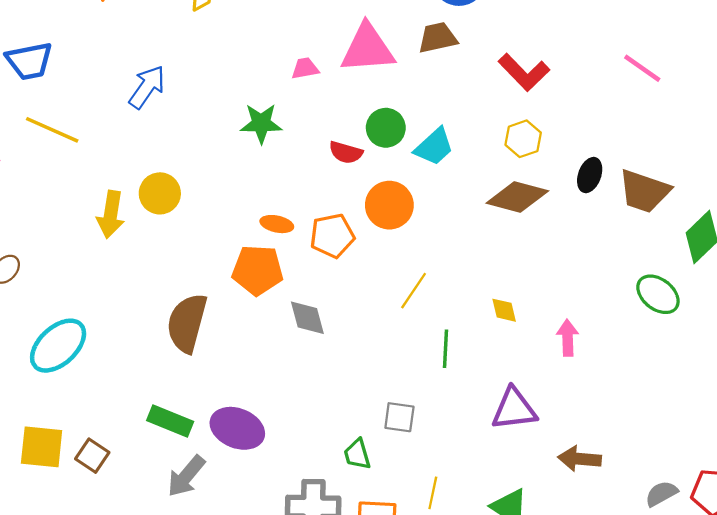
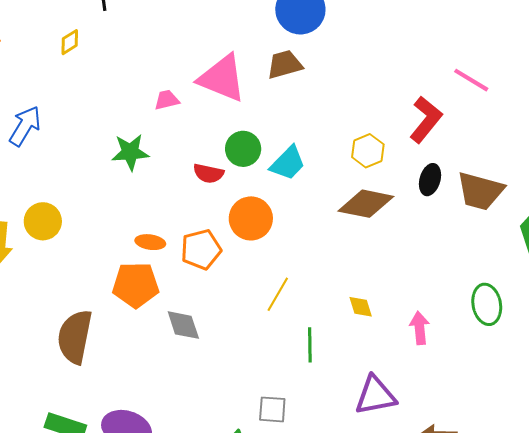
pink triangle: (368, 48) -> (222, 78), turned 30
red L-shape: (524, 72) -> (426, 120), moved, turned -93
green ellipse: (658, 294) -> (487, 304), moved, turned 45

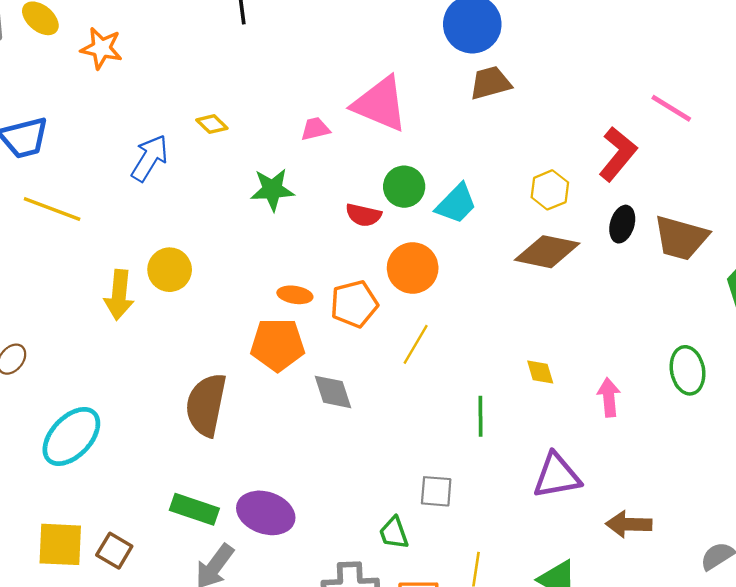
yellow diamond: (70, 42) -> (212, 124), moved, turned 76
brown trapezoid: (285, 64) -> (490, 83), moved
yellow line: (278, 294) -> (416, 344), moved

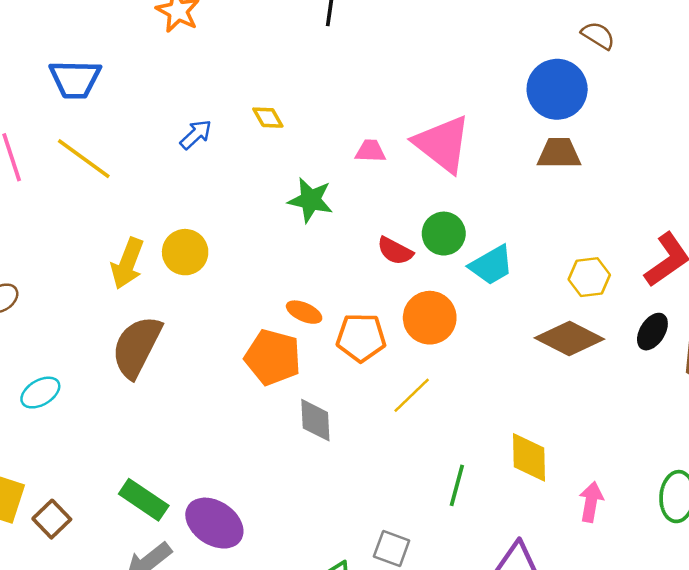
blue arrow: (150, 158) -> (196, 134), size x0.7
yellow diamond: (540, 372) -> (529, 457), size x1.6
brown semicircle: (206, 405) -> (137, 347), moved
cyan ellipse: (71, 436) -> (40, 393), size x0.6

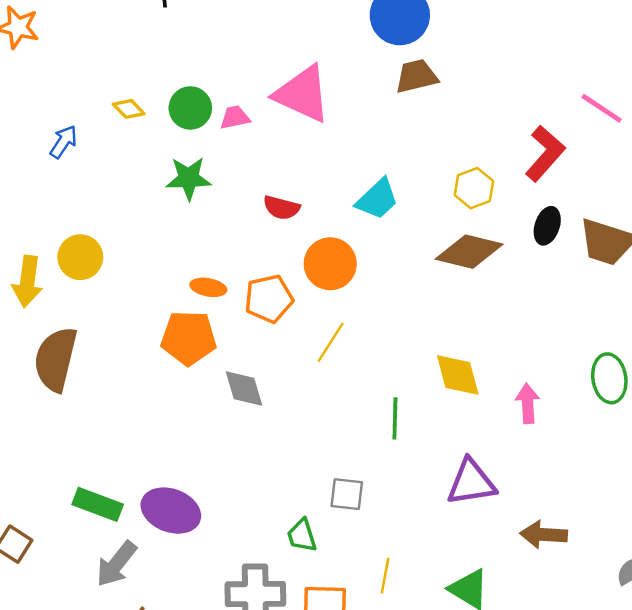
green circle: (444, 234) -> (190, 108), moved

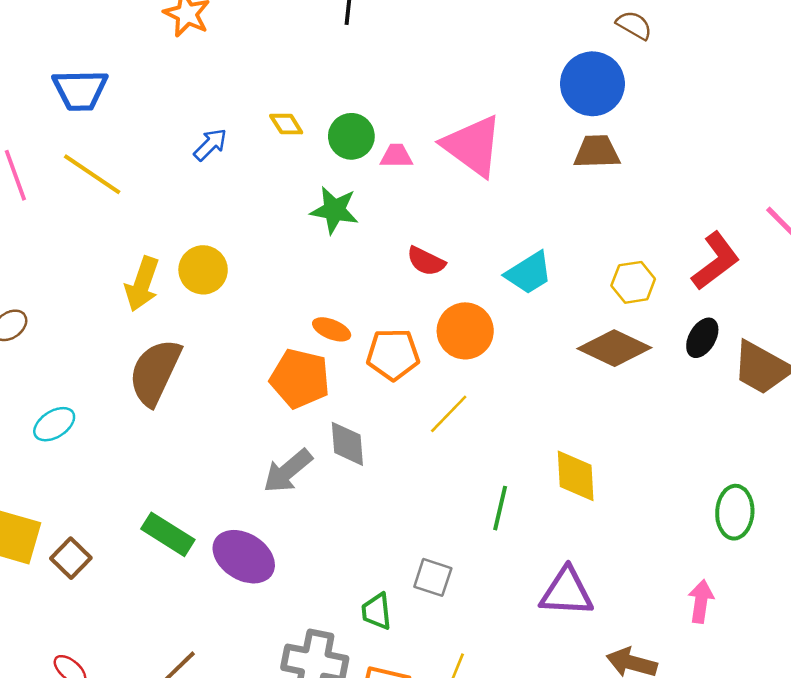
pink arrow: (528, 403) -> (701, 601), moved
gray arrow: (116, 564) -> (288, 471), moved

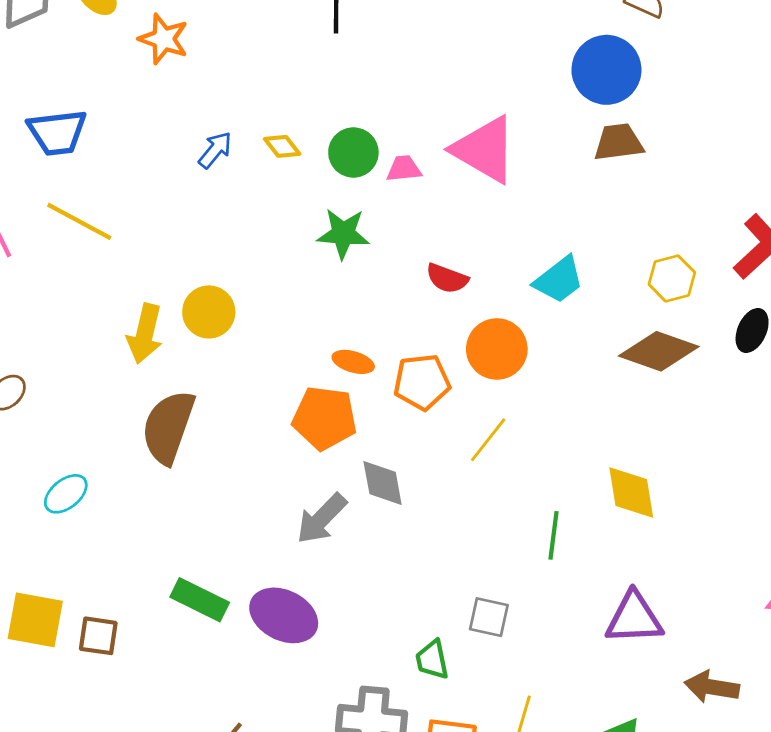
blue arrow: (210, 145) -> (215, 150), moved
brown square: (71, 558) -> (98, 636), turned -30

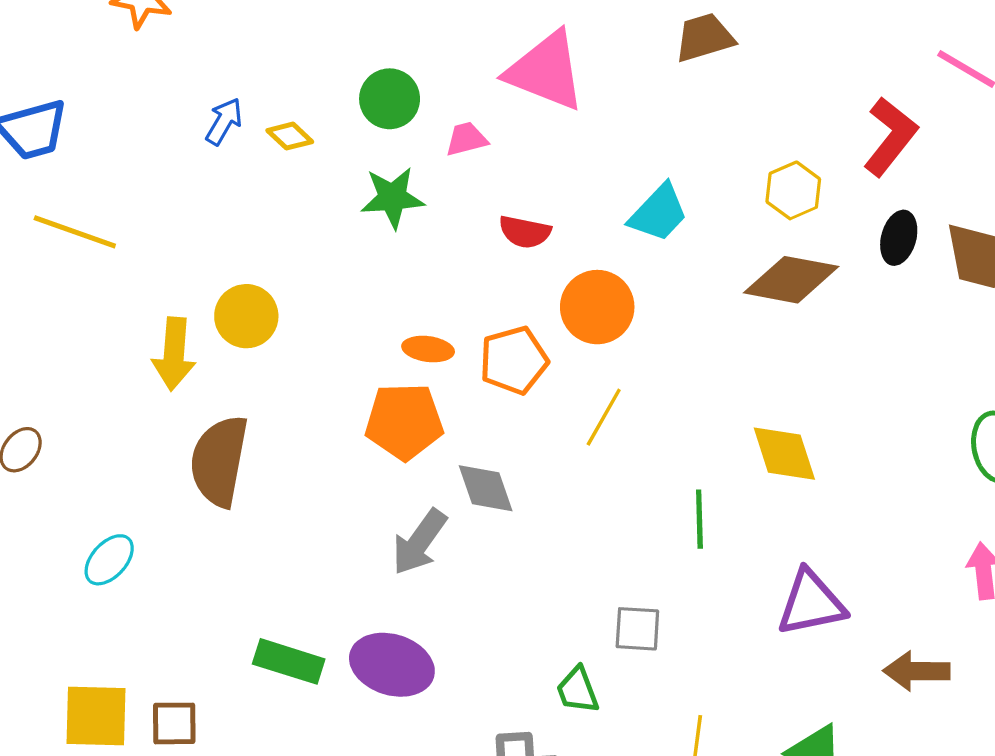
yellow diamond: (282, 146) -> (290, 136), moved
pink trapezoid: (404, 169) -> (466, 139), moved

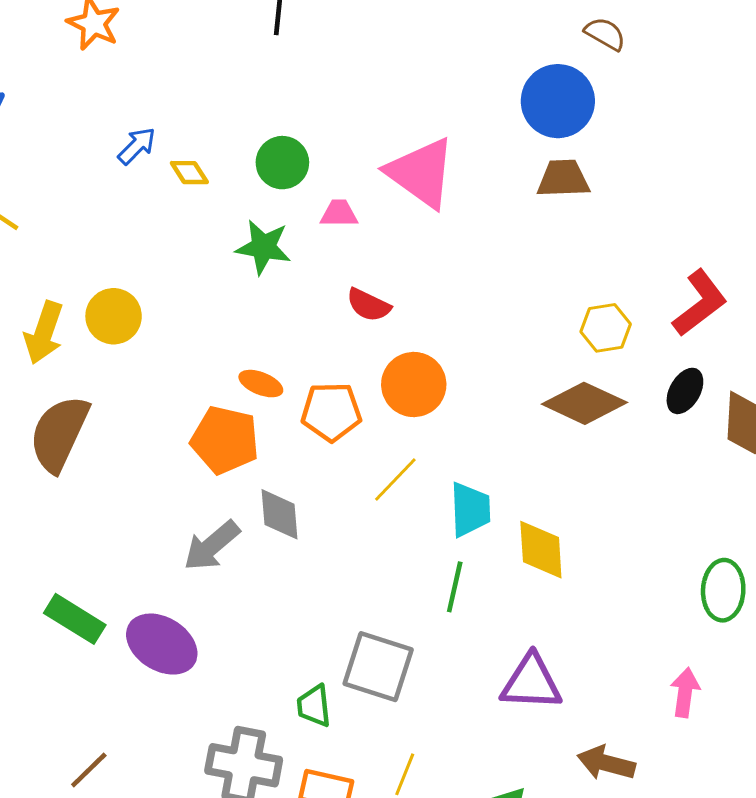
cyan trapezoid: (658, 213) -> (470, 510), moved, turned -60
gray square: (637, 629) -> (378, 667), size x1.6

